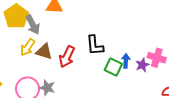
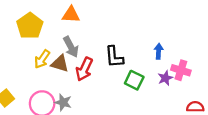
gray arrow: (33, 25) -> (71, 47), moved
blue arrow: (126, 61) -> (159, 51), moved

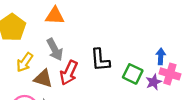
blue arrow: (159, 51) -> (161, 56), moved
brown triangle: (60, 64) -> (43, 79), moved
green square: (134, 80) -> (133, 74), moved

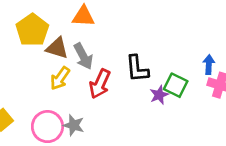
yellow arrow: (25, 62) -> (60, 78), moved
brown triangle: (43, 79) -> (57, 48), moved
purple star: (154, 82) -> (159, 95), moved

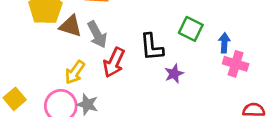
yellow arrow: (60, 78) -> (75, 72), moved
green square: (176, 85) -> (191, 29), moved

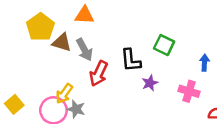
blue arrow: (224, 43) -> (204, 63), moved
pink cross: (236, 64) -> (189, 91), moved
yellow arrow: (75, 72) -> (64, 94), moved

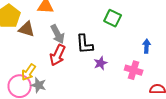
green square: (164, 45) -> (113, 18), moved
gray arrow: (84, 50) -> (58, 34), moved

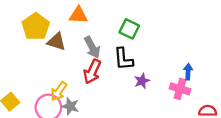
green square: (113, 18) -> (129, 29), moved
blue arrow: (147, 46) -> (188, 72), moved

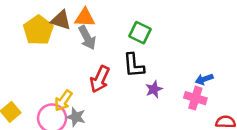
brown triangle: (56, 42) -> (61, 20), moved
gray arrow: (92, 47) -> (87, 38), moved
blue arrow: (188, 72) -> (204, 79), turned -112

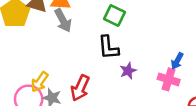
red arrow: (100, 79) -> (80, 88), moved
blue arrow: (204, 79) -> (177, 61), turned -42

